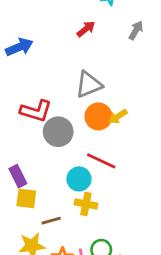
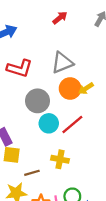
red L-shape: (36, 111) -> (20, 68), moved
red line: (101, 161) -> (72, 124), turned -65
cyan circle: (79, 179) -> (49, 123), moved

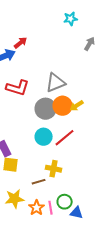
red arrow: (60, 18) -> (21, 43), moved
gray circle: (38, 101) -> (46, 109), moved
brown line: (32, 173) -> (39, 182), moved

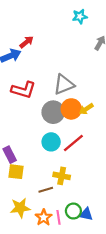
blue triangle: (77, 213) -> (86, 214), moved

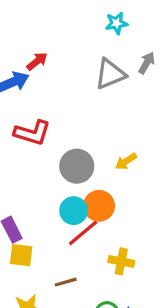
gray triangle: (64, 84) -> (110, 74), moved
orange circle: (71, 109) -> (99, 206), moved
red line: (73, 143) -> (83, 233), moved
yellow cross: (62, 176) -> (121, 261), moved

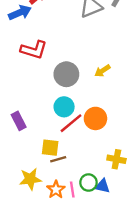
orange circle: (99, 206) -> (95, 118), moved
yellow square: (21, 255) -> (50, 148), moved
yellow cross: (121, 261) -> (116, 159), moved

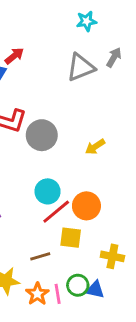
gray circle: (66, 74) -> (42, 135), moved
yellow square: (50, 148) -> (71, 238), moved

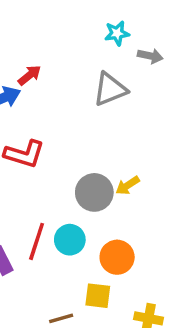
gray arrow: (114, 57) -> (150, 56), moved, turned 72
gray circle: (42, 135) -> (94, 192), moved
red line: (56, 212) -> (37, 241), moved, turned -32

